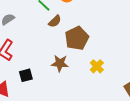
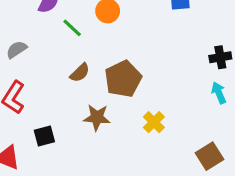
brown semicircle: (55, 21) -> (80, 73), moved

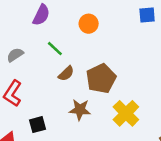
green line: (72, 28) -> (55, 49), moved
yellow cross: (154, 122) -> (126, 113), size x1.5

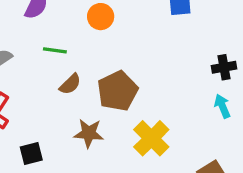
green line: (55, 49) -> (55, 50), turned -35

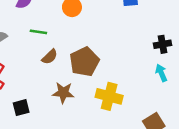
yellow cross: (151, 138) -> (109, 96), turned -30

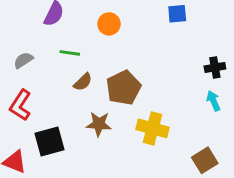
black square: (21, 108) -> (49, 141), size x1.5

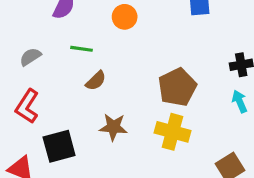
brown pentagon: (124, 88) -> (177, 87), moved

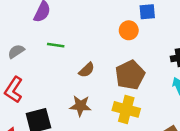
orange circle: (125, 17) -> (129, 30), moved
brown semicircle: (96, 81) -> (87, 70), moved

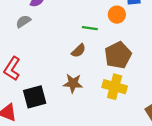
green line: (56, 45) -> (90, 28), moved
gray semicircle: (16, 51) -> (23, 21), moved

